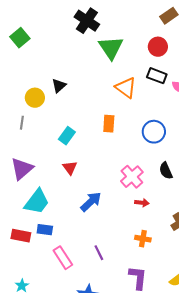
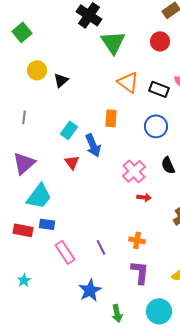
black rectangle: (157, 76) -> (159, 89), moved
yellow circle: (35, 98) -> (37, 70), moved
blue arrow: (91, 202) -> (93, 145), moved, turned 110
orange cross: (143, 239) -> (137, 240), moved

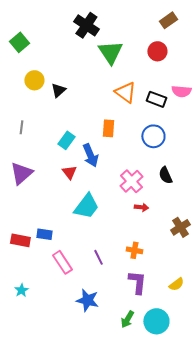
cyan trapezoid: (39, 196) -> (86, 206), moved
blue star: (90, 290) -> (87, 300), turned -30
green arrow: (117, 313) -> (127, 319), moved, turned 42

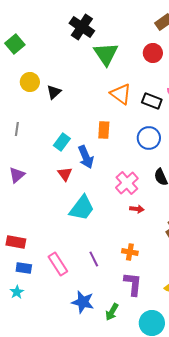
purple triangle: (21, 173) -> (17, 175), size x0.7
blue rectangle: (44, 234) -> (24, 268), moved
green arrow: (127, 319) -> (112, 312), moved

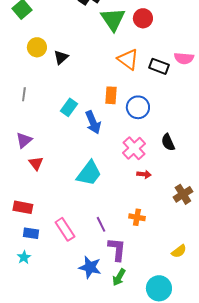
red circle: (153, 53) -> (143, 18), moved
blue circle: (149, 138) -> (138, 107), moved
red triangle: (65, 174) -> (36, 163), moved
purple L-shape: (133, 284) -> (117, 249), moved

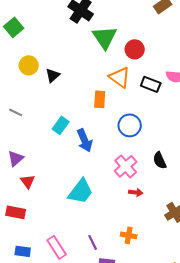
red circle: (143, 18) -> (135, 49), moved
gray line: (24, 94) -> (16, 112), turned -72
orange rectangle: (111, 95) -> (100, 99), moved
red rectangle: (23, 207) -> (16, 212), moved

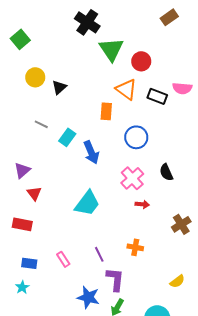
gray line: (16, 112) -> (41, 124), moved
pink rectangle: (57, 247) -> (63, 259), size x0.7

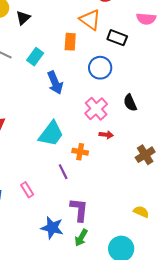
black rectangle: (157, 96) -> (117, 38), moved
cyan rectangle: (67, 137) -> (35, 57), moved
orange cross: (135, 247) -> (80, 152), moved
purple line: (99, 254) -> (63, 172), moved
yellow semicircle: (177, 281) -> (141, 212), turned -119

